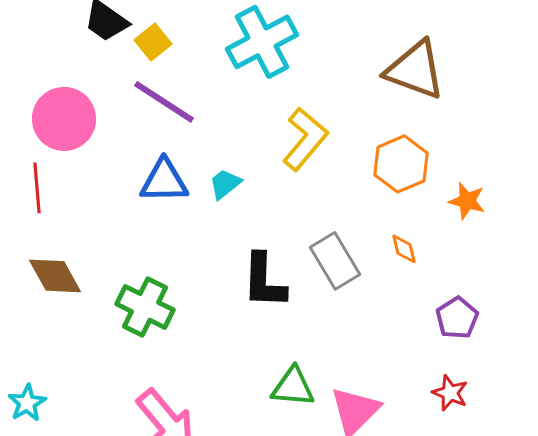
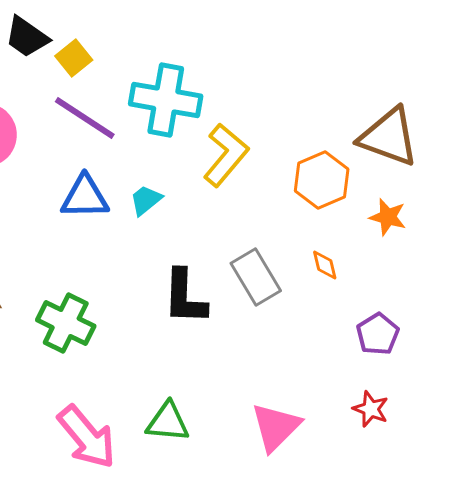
cyan cross: (262, 42) -> (166, 100), moved, turned 38
brown triangle: (415, 70) -> (389, 137), moved
green triangle: (293, 387) -> (168, 422), moved

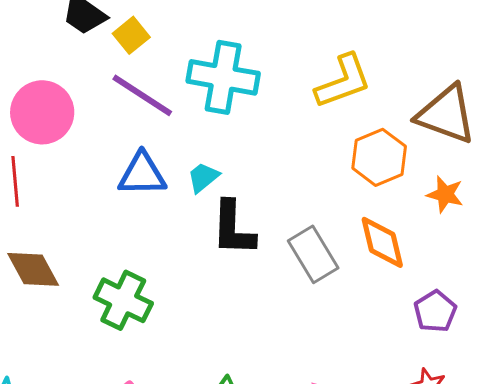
yellow L-shape: (226, 155) -> (343, 81), moved, turned 30
orange diamond: (325, 265) -> (382, 242), size x1.8
black L-shape: (185, 297) -> (233, 228), moved

